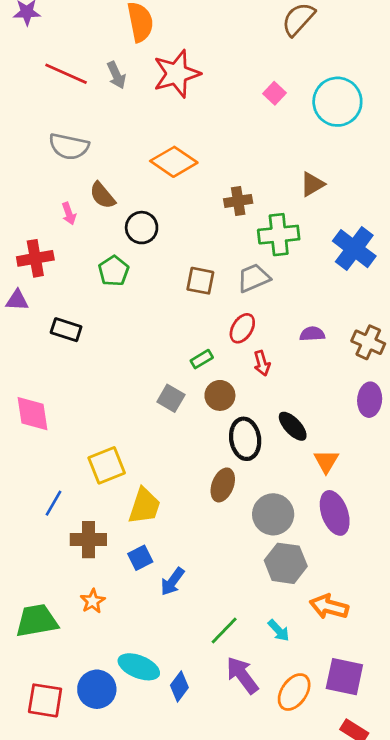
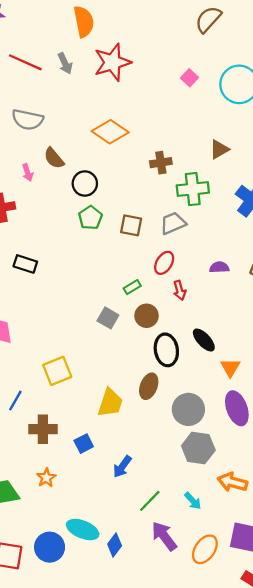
green pentagon: (114, 271) -> (90, 218), moved
yellow trapezoid: (144, 506) -> (110, 403), moved
blue arrow: (172, 581) -> (122, 467), moved

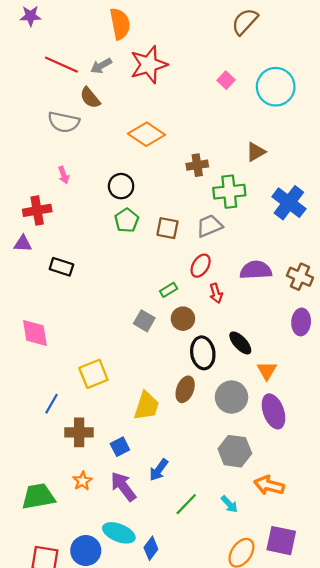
gray arrow: (65, 63) -> (101, 66), turned 85
brown semicircle: (54, 158) -> (90, 98), moved
purple semicircle: (219, 267) -> (256, 270), size x1.6
gray circle: (188, 409) -> (232, 397), moved
purple arrow: (164, 536) -> (123, 486), moved

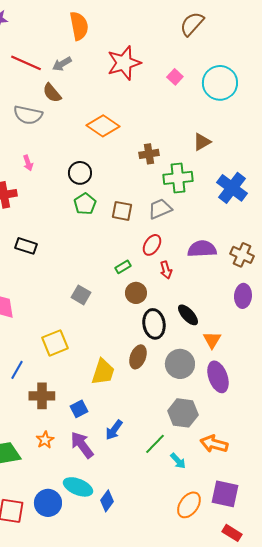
red star: (149, 65) -> (124, 63), moved
gray square: (144, 321) -> (81, 295), moved
green line: (186, 504) -> (155, 444), moved

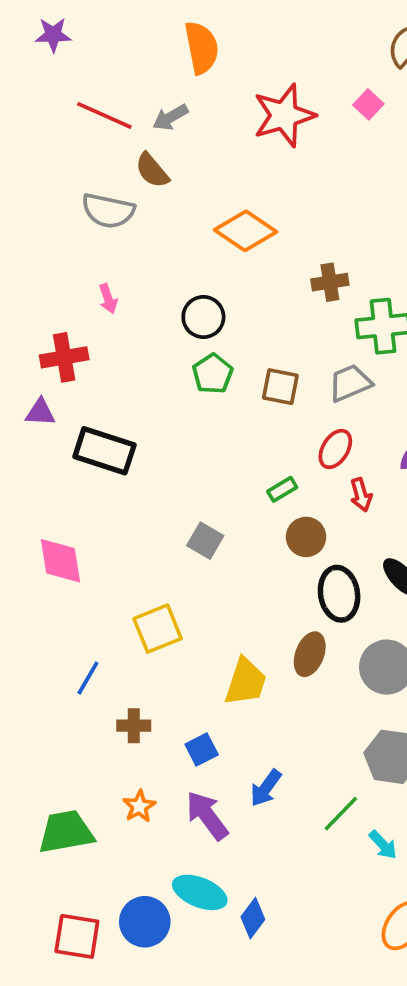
pink square: (175, 77) -> (368, 104), moved
black rectangle: (26, 246) -> (104, 451), size x1.5
brown cross: (42, 396) -> (134, 726), size x0.7

